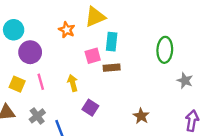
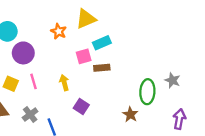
cyan rectangle: (112, 42) -> (102, 43), turned 60
green ellipse: (165, 50) -> (147, 92), moved

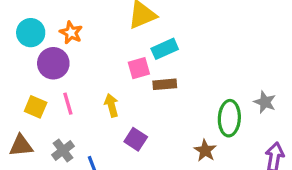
orange star: (59, 31) -> (71, 33), moved

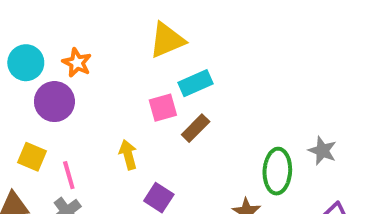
brown rectangle: (165, 84) -> (196, 128), turned -40
pink line: (68, 104) -> (69, 175), moved

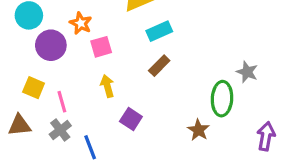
orange star: (77, 63) -> (81, 23), moved
pink square: (163, 108) -> (101, 47), moved
gray star: (322, 151) -> (247, 72), moved

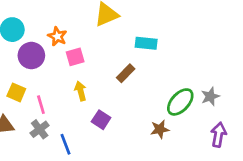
cyan rectangle: (159, 31) -> (146, 43), moved, turned 30
gray star: (247, 72) -> (210, 96), moved, turned 30
green ellipse: (222, 99) -> (180, 102), turned 40
brown star: (198, 130) -> (160, 129), turned 30

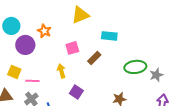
pink square: (75, 57) -> (72, 48), moved
green ellipse: (180, 102) -> (135, 67), moved, turned 40
pink line: (41, 105) -> (32, 81), turned -72

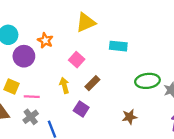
pink square: (72, 48) -> (77, 60), turned -32
brown rectangle: (94, 58) -> (92, 83), moved

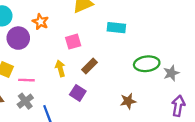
pink square: (77, 60) -> (73, 42), turned 32

